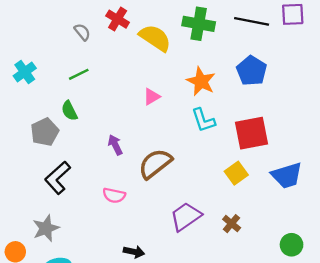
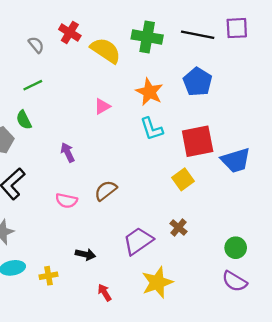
brown semicircle: (155, 164) -> (106, 191), moved, size x0.7
blue trapezoid: (287, 175) -> (236, 160), moved
purple trapezoid: (186, 217) -> (138, 241), moved

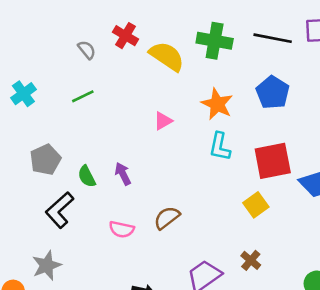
green semicircle: (24, 120) -> (87, 176), moved
cyan L-shape: (152, 129) -> (220, 147), turned 30

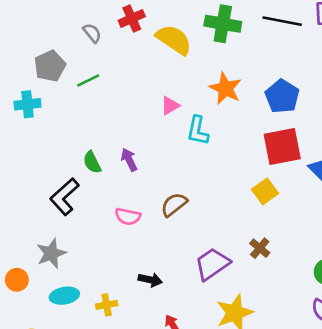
red cross: (125, 36) -> (132, 18), turned 35
blue pentagon: (273, 92) -> (282, 96), moved
cyan cross: (23, 94) -> (27, 104), moved, turned 30
cyan L-shape: (220, 147) -> (198, 131), moved
gray pentagon: (45, 160) -> (50, 66), moved

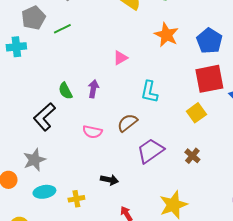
pink triangle: (170, 106) -> (120, 58), moved
cyan L-shape: (198, 131) -> (149, 92), moved
purple arrow: (129, 160) -> (93, 89), turned 36
purple trapezoid: (212, 264) -> (150, 151), moved

